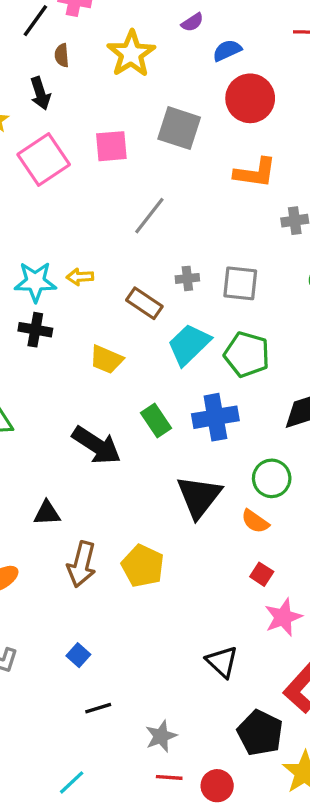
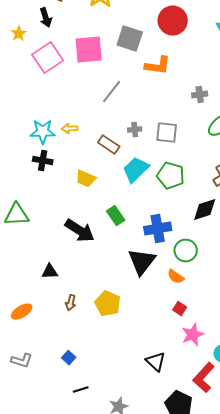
pink square: (111, 146) -> (89, 50), size x1.4
orange L-shape: (255, 173) -> (158, 66), moved
blue cross: (215, 417) -> (158, 229), moved
brown arrow: (82, 564) -> (71, 303), size x0.6

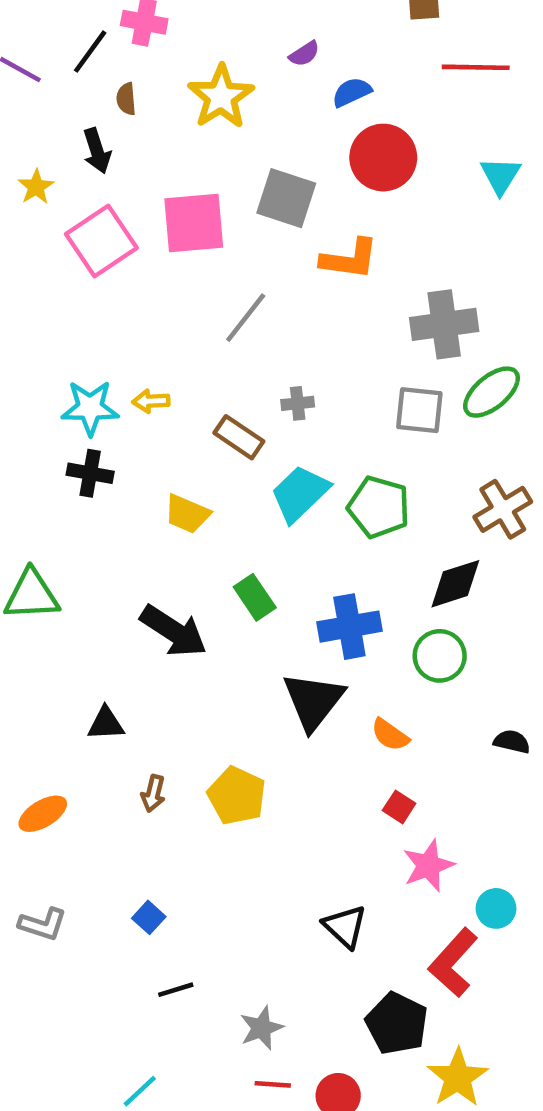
gray cross: (200, 95) -> (444, 324), size x1.8
gray square: (167, 133) -> (419, 410), moved
green circle: (186, 251) -> (440, 656), moved

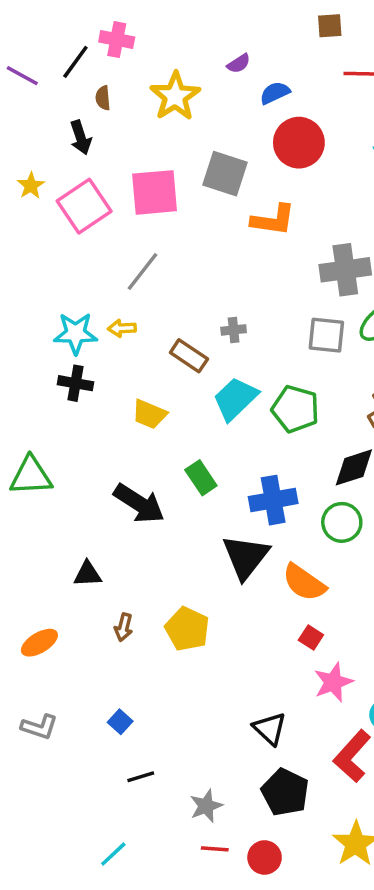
yellow star: (36, 187) -> (31, 186), moved
gray line: (246, 318) -> (143, 272), moved
orange semicircle: (390, 735) -> (304, 583), size x1.5
black pentagon: (397, 1023) -> (285, 792), moved

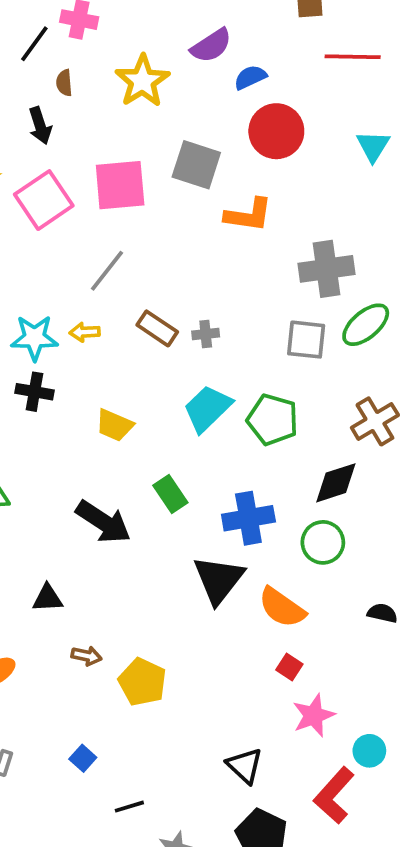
purple semicircle: (239, 64) -> (211, 46), size x1.6
brown rectangle: (189, 356) -> (157, 328), moved
brown arrow: (124, 627) -> (87, 656), turned -92
yellow pentagon: (187, 629) -> (142, 682), moved
black line: (141, 777) -> (129, 807), moved

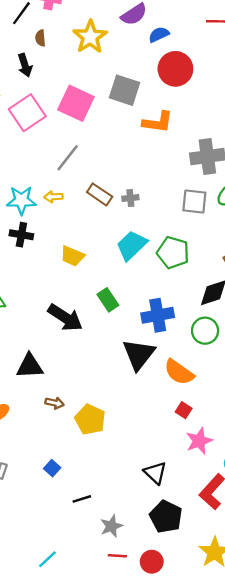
pink square: (120, 185) -> (76, 103), turned 30
black triangle: (47, 598) -> (30, 366), size x1.4

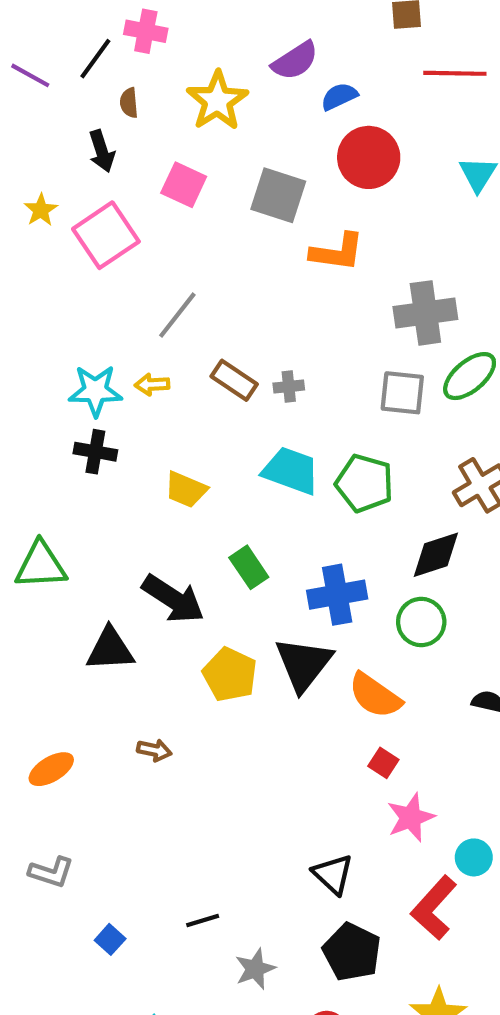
pink square: (76, 103) -> (184, 185), moved, size x0.7
cyan trapezoid: (132, 245) -> (291, 471), turned 64
black triangle: (30, 366) -> (110, 649), moved
yellow pentagon: (90, 420) -> (230, 675), moved
blue square: (52, 468) -> (110, 939), moved

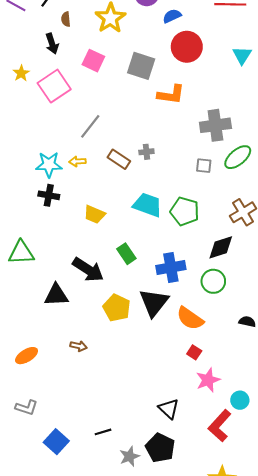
gray cross: (289, 387) -> (146, 152), moved
gray square: (402, 393) -> (204, 166), size x0.7
blue square: (110, 939) -> (56, 442), size x1.6
black pentagon: (352, 952) -> (160, 448), moved

